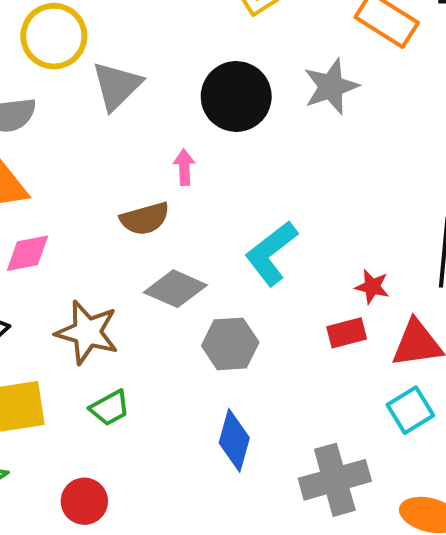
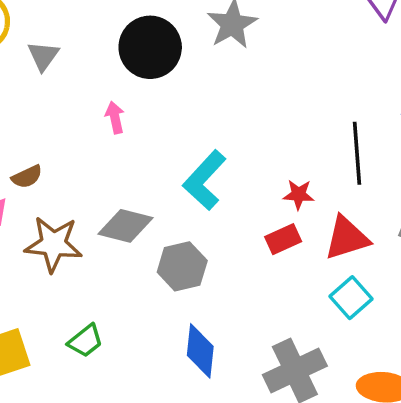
gray triangle: (117, 86) -> (43, 56), size x0.7
brown semicircle: (145, 219) -> (27, 177), moved, size x0.7
brown star: (87, 332) -> (53, 244), moved

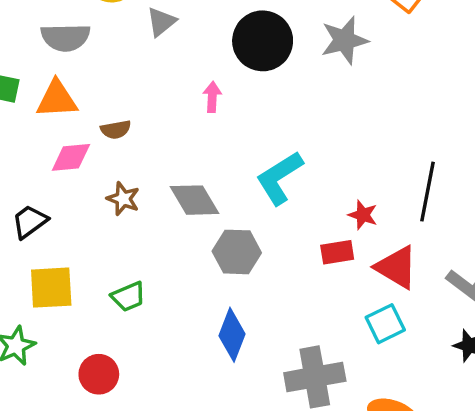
gray diamond: (126, 226) -> (195, 200), turned 30
red triangle: (347, 238) -> (396, 267), turned 33
brown star: (53, 244) -> (123, 199), size x0.6

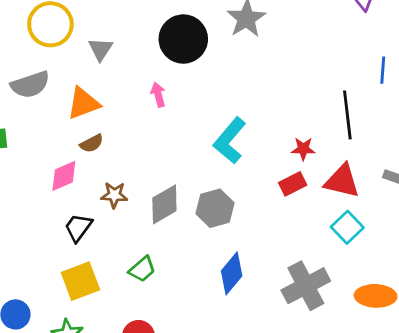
orange triangle: (57, 99) -> (83, 103), moved
gray diamond: (195, 200) -> (164, 204), moved, turned -72
black trapezoid: (30, 222) -> (78, 227), moved
blue diamond: (232, 335) -> (232, 273), turned 36

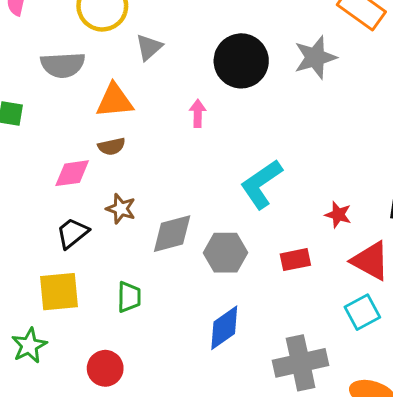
red rectangle: (293, 184) -> (295, 260), moved
green trapezoid: (142, 269) -> (129, 297), turned -64

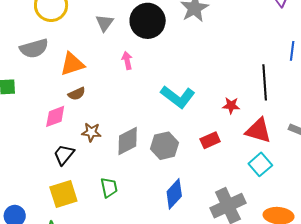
gray triangle: (149, 47) -> (104, 23), moved
cyan L-shape: (261, 184) -> (178, 97), turned -96

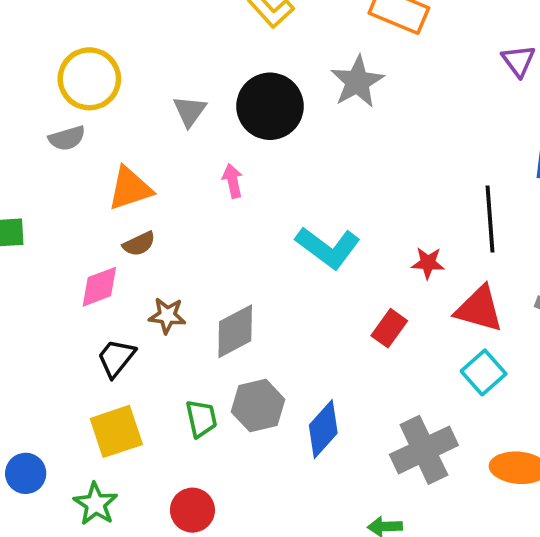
gray semicircle: (34, 48) -> (67, 138), moved, size x0.7
red rectangle: (210, 140) -> (389, 328), turned -30
gray hexagon: (164, 146) -> (258, 406), moved

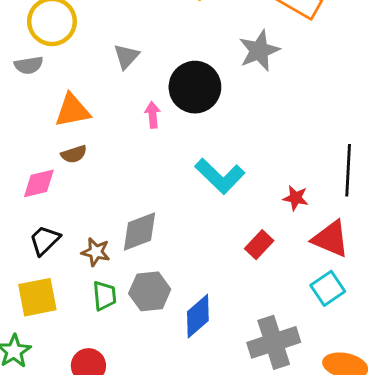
black circle: (270, 106) -> (195, 87), moved
brown star: (167, 316) -> (96, 252), moved

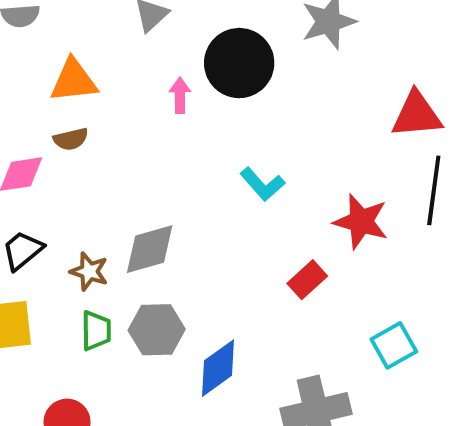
cyan L-shape: (220, 176) -> (262, 184), size x0.7
red star: (296, 198) -> (361, 222), size x1.6
red triangle: (331, 239) -> (417, 115), moved, turned -33

